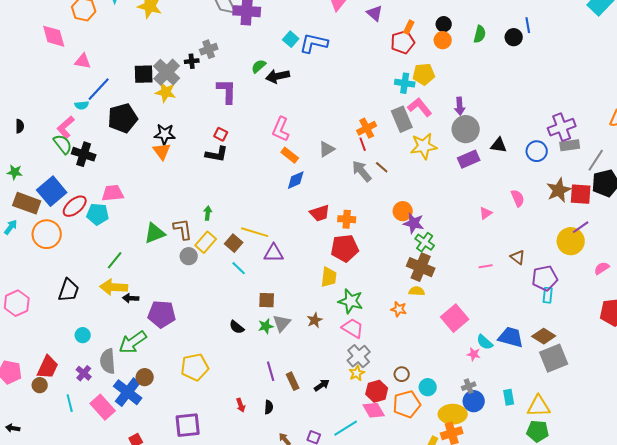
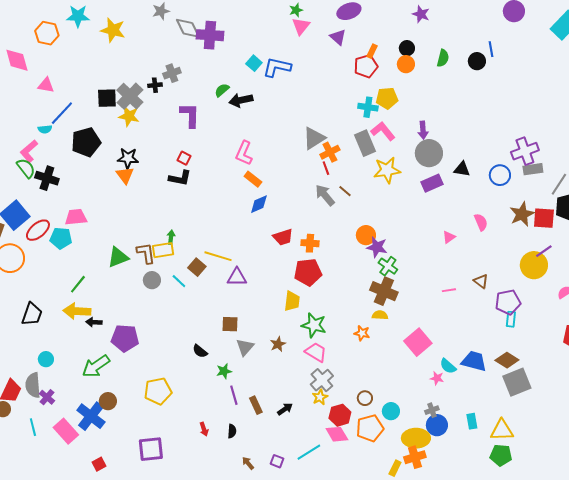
gray triangle: (327, 149) -> (314, 138), moved, size x1.4
yellow rectangle: (206, 242) -> (163, 250), moved, turned 40
cyan line: (239, 268) -> (179, 281), moved
green star: (266, 326) -> (224, 371), moved
gray semicircle: (108, 361) -> (33, 385), moved

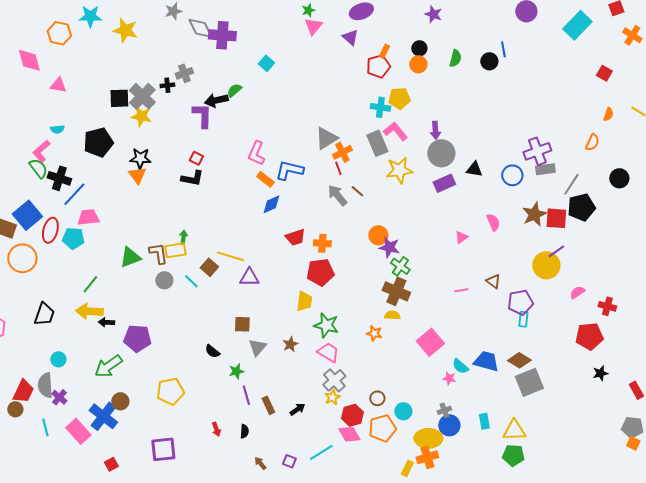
blue L-shape: (277, 67) -> (289, 170), moved
black arrow: (241, 100) -> (216, 100), moved
blue line: (62, 113) -> (74, 194), moved
red ellipse: (38, 230) -> (50, 230), turned -35

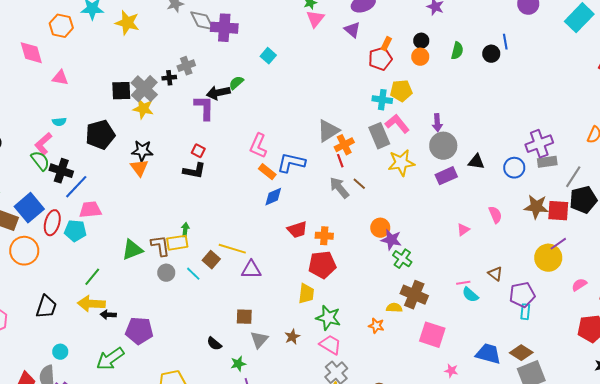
brown star: (534, 214) -> (536, 207), turned 30
brown cross: (396, 291) -> (414, 295), moved
pink square: (430, 342) -> (432, 335), turned -32
cyan semicircle: (460, 366) -> (470, 295), moved

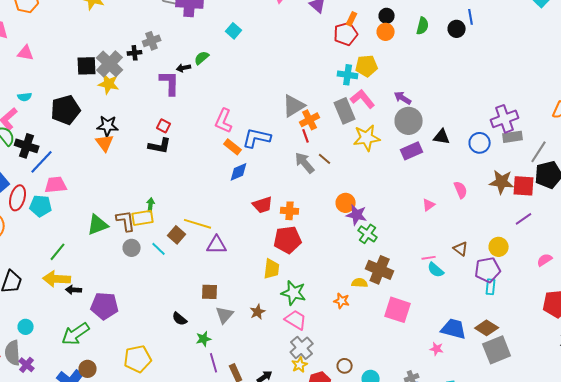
black arrow: (218, 93) -> (184, 68), size x0.6
purple arrow: (437, 123) -> (403, 98), turned 126
yellow circle: (548, 258) -> (499, 247), moved, size x0.7
pink star: (451, 371) -> (437, 349), moved

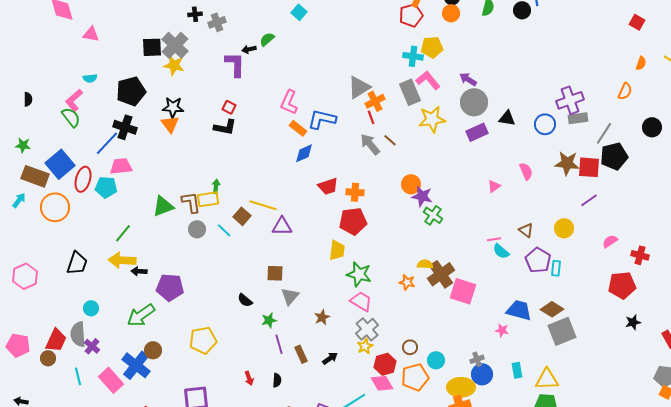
black cross: (135, 53) -> (195, 14), moved
black cross: (27, 146) -> (125, 127), moved
brown cross: (380, 270) -> (441, 274), moved, turned 32
purple pentagon: (488, 270) -> (538, 260), moved, turned -30
brown star: (258, 312) -> (322, 317), moved

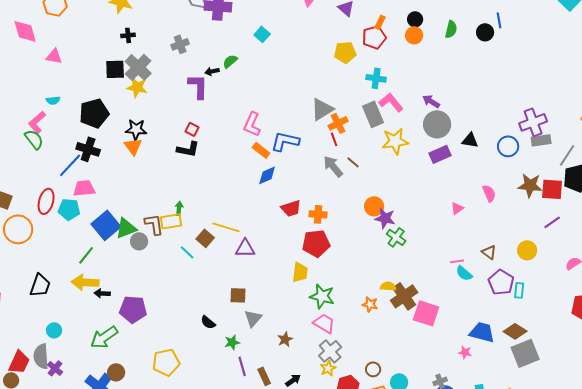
black cross: (195, 14) -> (128, 35), moved
yellow pentagon: (432, 47) -> (345, 52), moved
blue square: (60, 164) -> (106, 225), moved
gray circle: (197, 229) -> (139, 241), moved

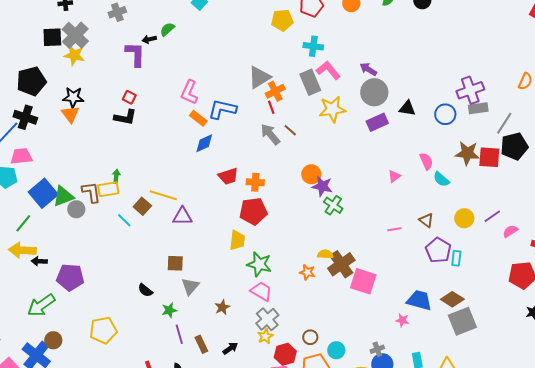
purple line: (552, 222) -> (492, 216), moved
cyan semicircle: (464, 273) -> (441, 179), moved

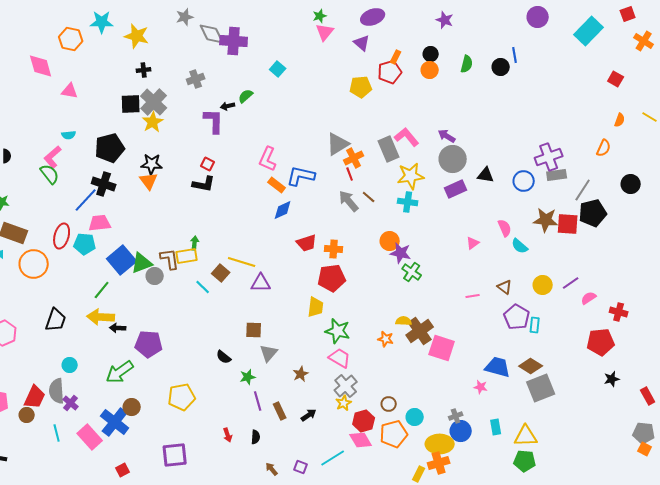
cyan cross: (313, 46) -> (408, 202), moved
yellow star: (74, 55) -> (153, 122), turned 30

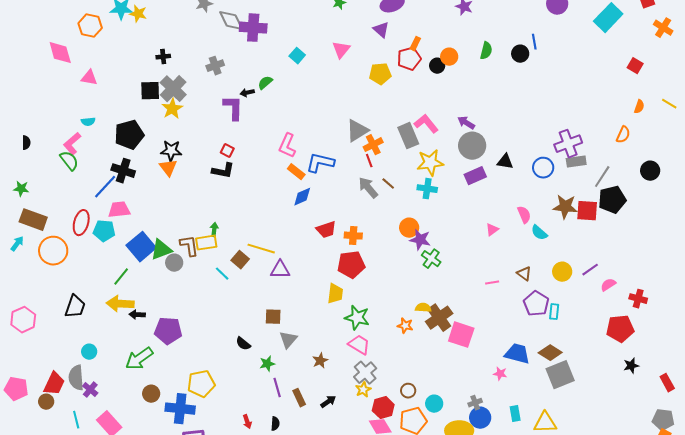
pink triangle: (325, 32) -> (341, 50), moved
yellow star: (137, 36) -> (138, 14), moved, size x0.7
black circle: (431, 54) -> (437, 66), moved
blue cross: (115, 422) -> (180, 409), moved, turned -32

